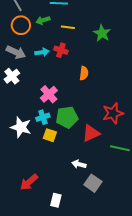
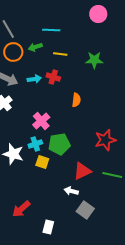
green star: (102, 33) -> (94, 60), turned -30
red triangle: (91, 133) -> (82, 171), moved

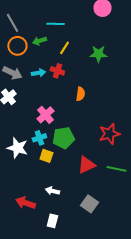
yellow line: (60, 54) -> (64, 48), turned -64
white arrow: (71, 191) -> (52, 191), moved
red arrow: (21, 209) -> (25, 203), turned 60

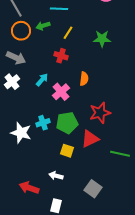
cyan arrow: (38, 73) -> (42, 80), moved, turned -40
pink cross: (45, 115) -> (61, 92), moved
red star: (109, 134) -> (100, 113), moved
yellow square: (46, 156) -> (67, 151), moved
red triangle: (86, 165) -> (90, 139), moved

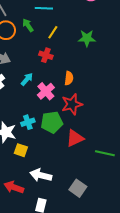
green arrow: (43, 26) -> (28, 25), turned 72
red star: (100, 113) -> (72, 104), moved
yellow square: (67, 151) -> (21, 150), moved
white arrow: (56, 176) -> (41, 175), size x1.5

